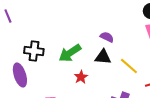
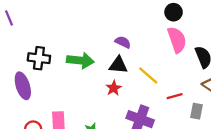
green arrow: (70, 53) -> (80, 60), turned -140
red star: (81, 77) -> (114, 88), moved

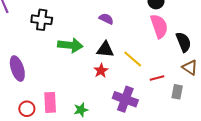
purple semicircle: (123, 42) -> (106, 19), moved
black cross: (39, 58) -> (42, 20), moved

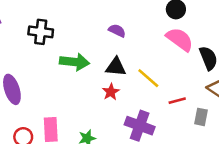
pink semicircle: (159, 26) -> (180, 39), turned -35

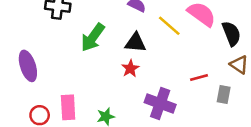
green arrow: (75, 62) -> (93, 37), turned 120
yellow line: (148, 78) -> (169, 26), moved

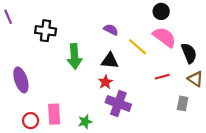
green arrow: (93, 37) -> (74, 56), turned -40
red line: (199, 78) -> (162, 77), moved
purple cross: (160, 104) -> (118, 103), moved

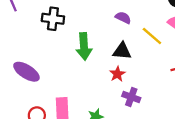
purple ellipse: (21, 80) -> (26, 72), turned -40
purple cross: (118, 103) -> (131, 97), size x0.7

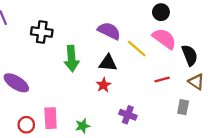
purple semicircle: (123, 18) -> (109, 31), size x1.5
purple cross: (131, 97) -> (128, 115), moved

